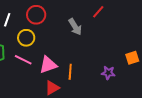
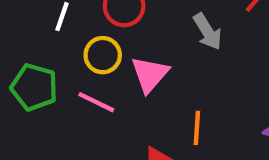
pink triangle: (48, 65) -> (150, 74), moved, turned -30

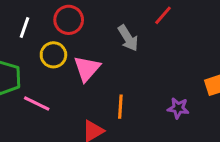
pink line: (96, 102) -> (37, 104), moved

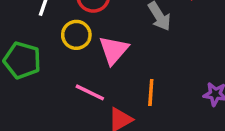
pink line: (37, 104) -> (90, 92), moved

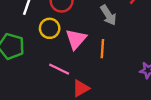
orange line: (151, 92) -> (102, 49), moved

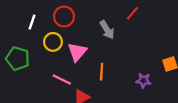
orange line: (102, 49) -> (102, 72), moved

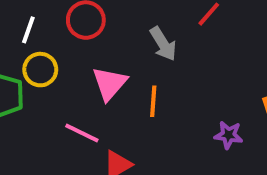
yellow circle: (53, 42) -> (40, 70), moved
orange line: (102, 72) -> (153, 101), moved

